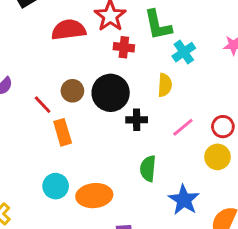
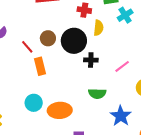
yellow semicircle: (165, 85) -> (98, 28), moved
green semicircle: (148, 169) -> (97, 94), turned -96

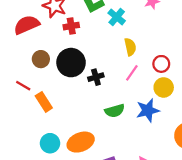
yellow semicircle: (98, 28) -> (130, 47), moved
brown circle: (48, 38) -> (41, 59), moved
blue star: (121, 116) -> (148, 110), moved, turned -30

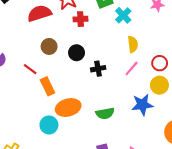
black circle: (71, 63) -> (77, 53), size x0.6
green semicircle: (115, 111) -> (105, 113), moved
orange ellipse: (81, 142) -> (68, 107), moved

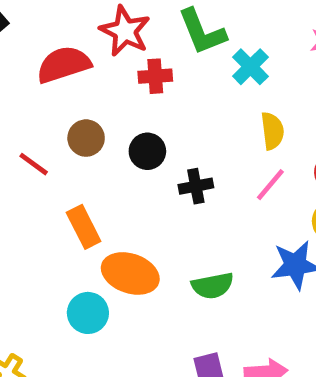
red line: (30, 69) -> (34, 164), moved
orange ellipse: (68, 107) -> (130, 273), turned 35

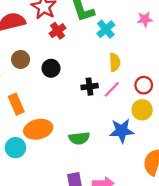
red cross: (155, 76) -> (58, 31), turned -35
black cross: (196, 186) -> (90, 87), moved
orange ellipse: (130, 273) -> (38, 129), turned -36

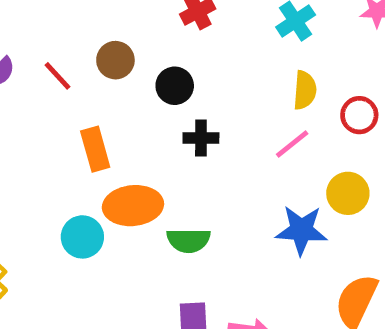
red circle: (144, 85) -> (359, 115), moved
black cross: (90, 87) -> (201, 138), moved
green semicircle: (79, 138) -> (188, 240), moved

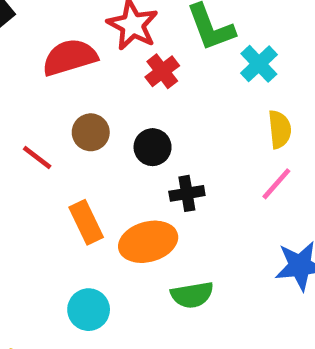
orange ellipse: (133, 206) -> (148, 242), moved

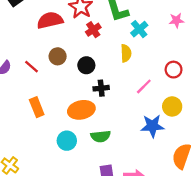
yellow semicircle: (280, 129) -> (126, 53), moved
orange rectangle: (86, 222) -> (37, 107), moved
cyan circle: (89, 310) -> (67, 141), moved

